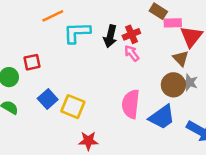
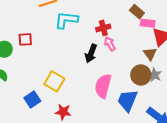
red cross: (131, 34) -> (103, 28), moved
black arrow: (110, 36) -> (91, 53), moved
blue square: (48, 99) -> (32, 100), moved
blue trapezoid: (162, 117) -> (127, 101), turned 140

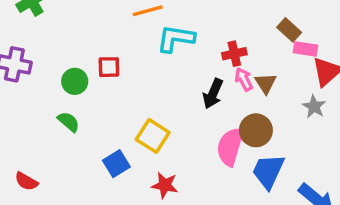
brown triangle: (150, 54) -> (266, 83), moved
brown circle: (141, 75) -> (256, 130), moved
gray star: (155, 75) -> (314, 107), moved

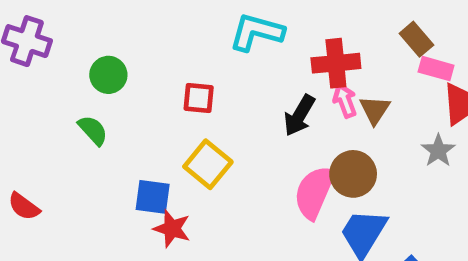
red cross: (234, 54) -> (336, 63), size x1.4
red square: (109, 67) -> (199, 98), moved
blue square: (116, 164) -> (153, 197), turned 32
red star: (165, 185) -> (172, 229), moved

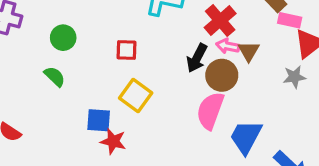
red cross: (336, 63) -> (220, 21), turned -32
pink arrow: (345, 101) -> (228, 46), turned -55
gray star: (438, 151) -> (294, 77), turned 30
brown circle: (353, 174) -> (222, 75), moved

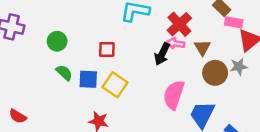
pink arrow: (228, 46) -> (176, 43), moved
brown circle: (222, 75) -> (215, 73), moved
green semicircle: (55, 77) -> (64, 73), moved
blue square: (99, 120) -> (88, 79), moved

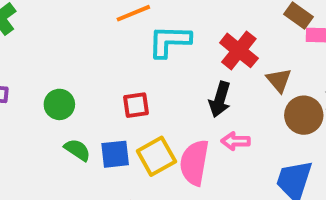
pink arrow: (176, 43) -> (236, 141), moved
yellow square: (115, 85) -> (156, 156), turned 35
pink semicircle: (174, 95) -> (194, 163), moved

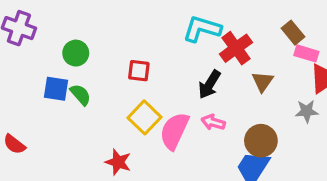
cyan L-shape: (169, 41) -> (202, 29), moved
brown circle: (304, 115) -> (261, 141), moved
blue square: (115, 154) -> (56, 89), moved
yellow square: (156, 156) -> (144, 117), turned -32

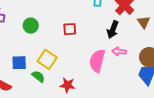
blue square: (56, 89) -> (19, 63), moved
green semicircle: (81, 95) -> (38, 76), moved
yellow square: (144, 117) -> (47, 59), moved

